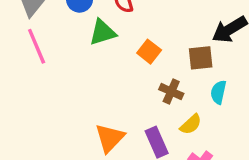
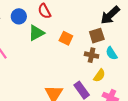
brown cross: (171, 91) -> (92, 55), moved
cyan semicircle: (218, 92) -> (111, 53), turned -32

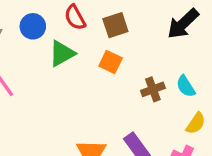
brown square: (97, 36) -> (115, 25), moved
brown cross: (92, 55) -> (153, 89), turned -32
yellow semicircle: (99, 75) -> (196, 123), moved

